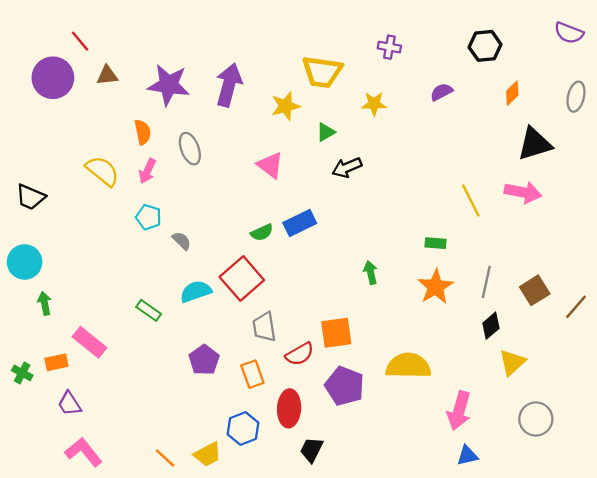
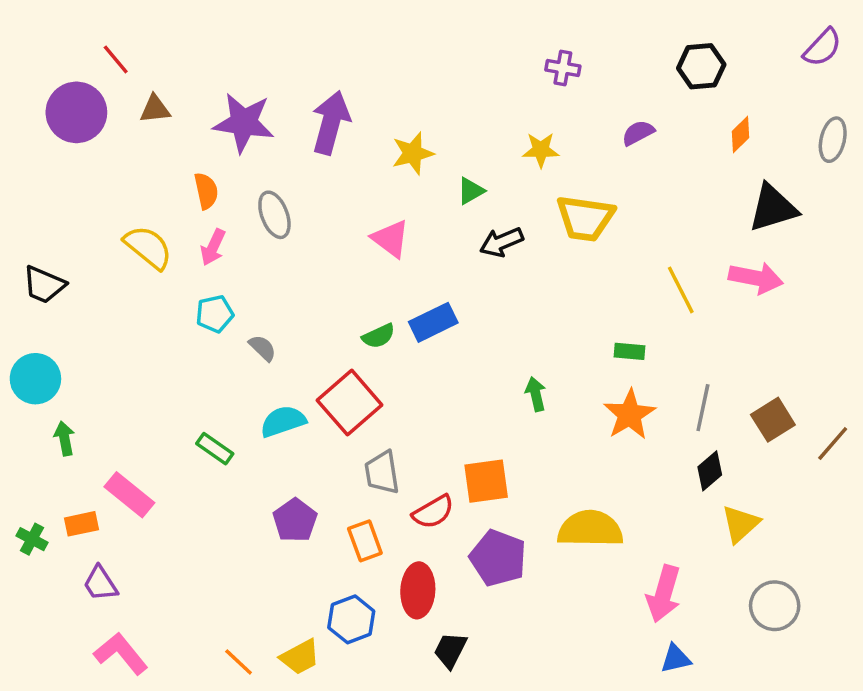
purple semicircle: (569, 33) -> (822, 48), turned -68
yellow trapezoid: (322, 72) -> (585, 218), moved
cyan pentagon: (149, 217) -> (215, 314), turned -30

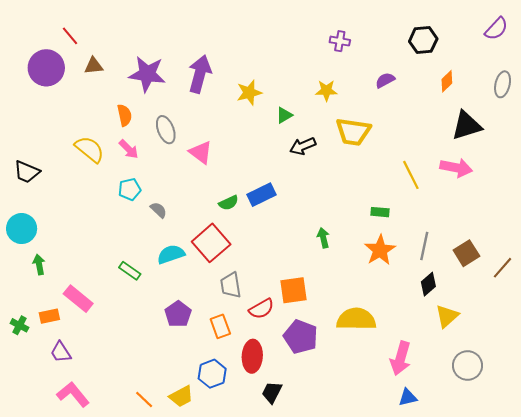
pink triangle: (391, 239) -> (201, 152), moved
pink arrow: (213, 247) -> (129, 149), turned -70

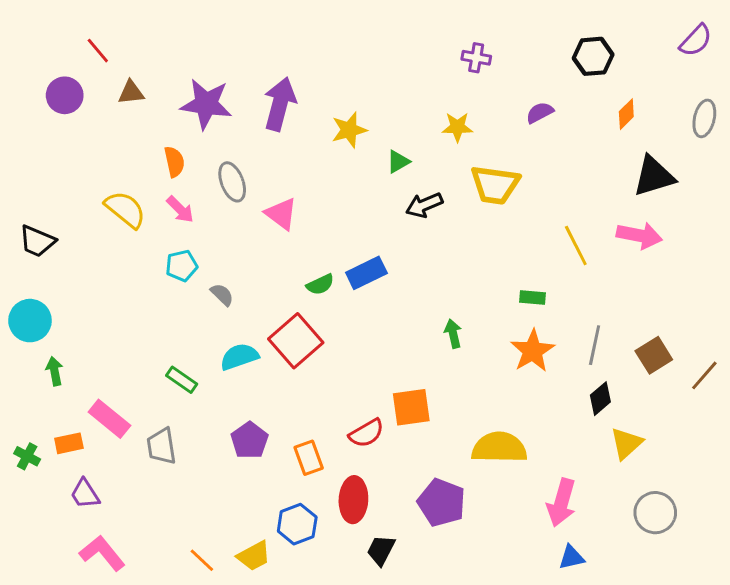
purple circle: (46, 68) -> (65, 95), size x0.7
gray trapezoid: (231, 285) -> (161, 446), moved
purple pentagon: (301, 337) -> (442, 503), moved

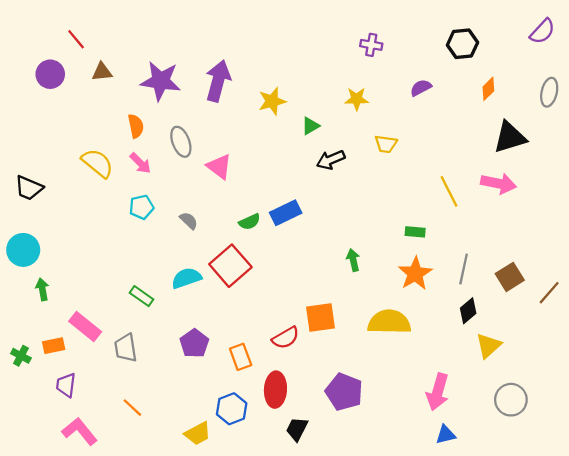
yellow trapezoid: (495, 185) -> (386, 144), size x0.6
gray semicircle: (222, 295) -> (189, 221), moved
yellow semicircle: (499, 448) -> (389, 322), moved
purple trapezoid: (85, 494) -> (66, 385), turned 40
orange line: (202, 560) -> (132, 408), moved

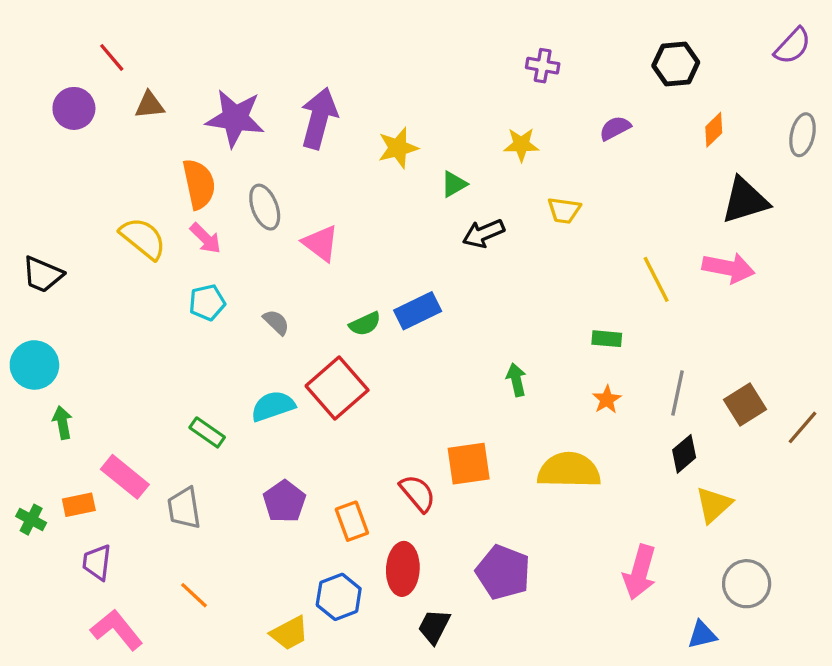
orange semicircle: (136, 126) -> (199, 184), size x1.4
orange star: (415, 274) -> (607, 400), size x0.6
red semicircle: (286, 338) -> (418, 493), turned -100
blue triangle: (446, 435) -> (702, 635), moved

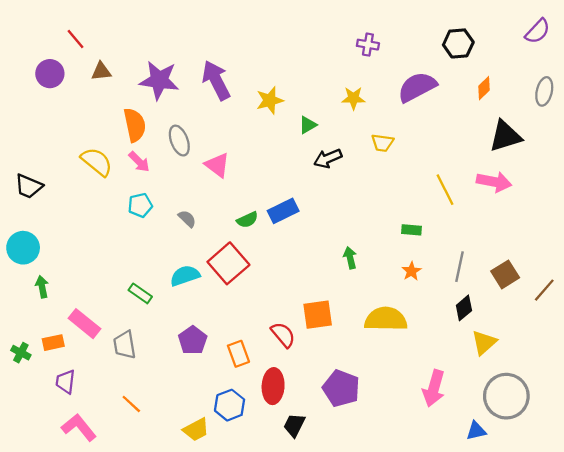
purple arrow: (319, 118) -> (216, 80), turned -42
purple semicircle: (615, 128) -> (417, 87), size x1.8
gray circle: (747, 584) -> (506, 396), size x1.4

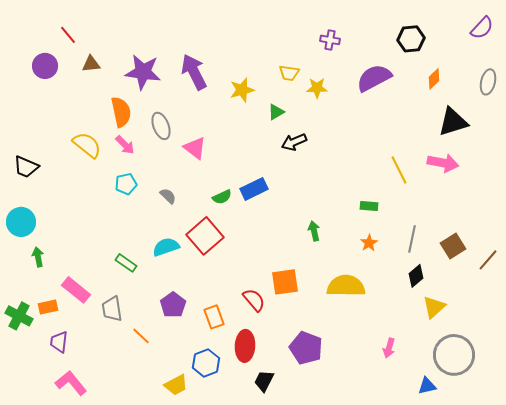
yellow trapezoid: (382, 143) -> (289, 73), moved
green cross: (21, 353) -> (19, 316), size x1.5
pink arrow: (434, 388) -> (389, 348), size x0.6
orange line: (131, 404) -> (141, 336), moved

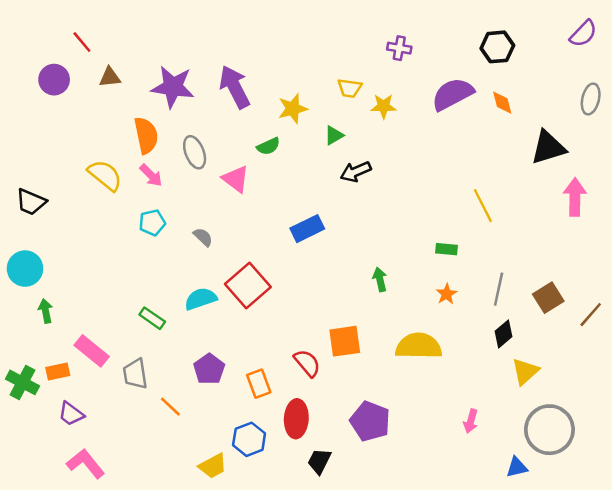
orange diamond: (434, 79) -> (502, 103), moved, turned -60
pink arrow: (443, 163) -> (575, 197), moved, turned -100
green semicircle: (222, 197) -> (268, 146), moved
purple trapezoid: (59, 342) -> (71, 414), turned -60

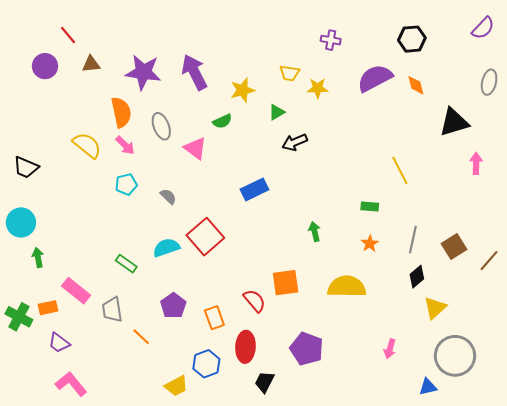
pink arrow: (575, 197) -> (476, 163), size x0.7

